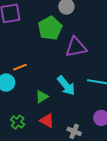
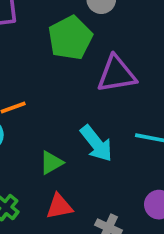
red triangle: (47, 121) -> (59, 206), turned -42

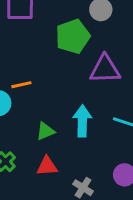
cyan arrow: (96, 143) -> (82, 121), turned -148

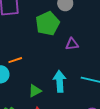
purple triangle: (105, 69) -> (72, 44), size x0.6

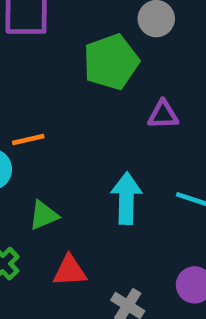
green triangle: (35, 91) -> (44, 215), moved

